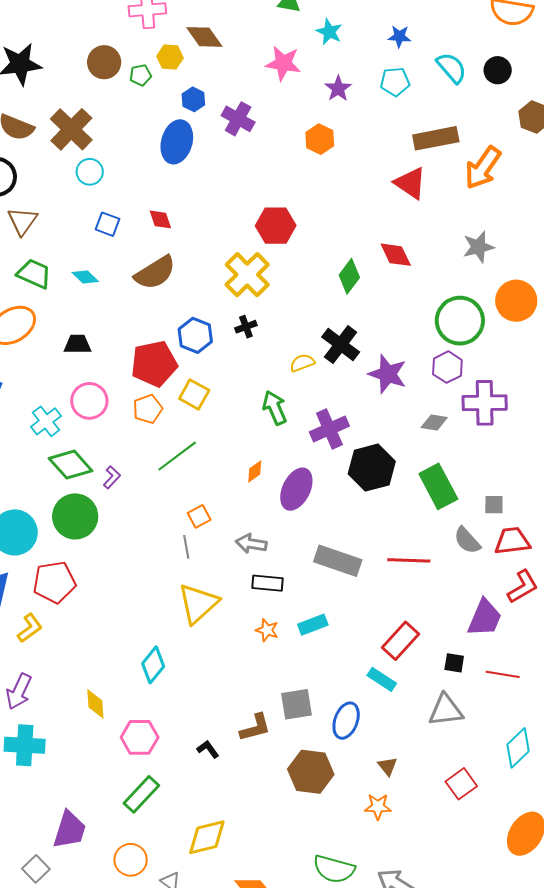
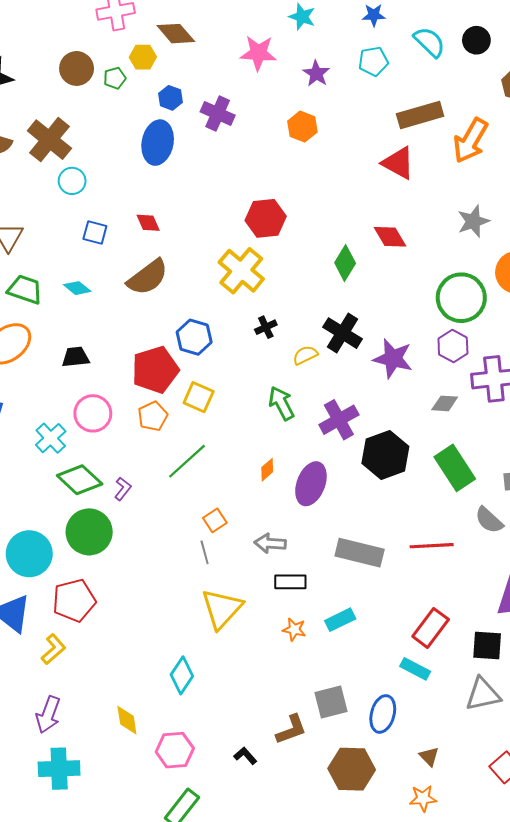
black cross: (246, 327) -> (266, 327), moved
black square: (454, 663) -> (487, 646), size x1.5

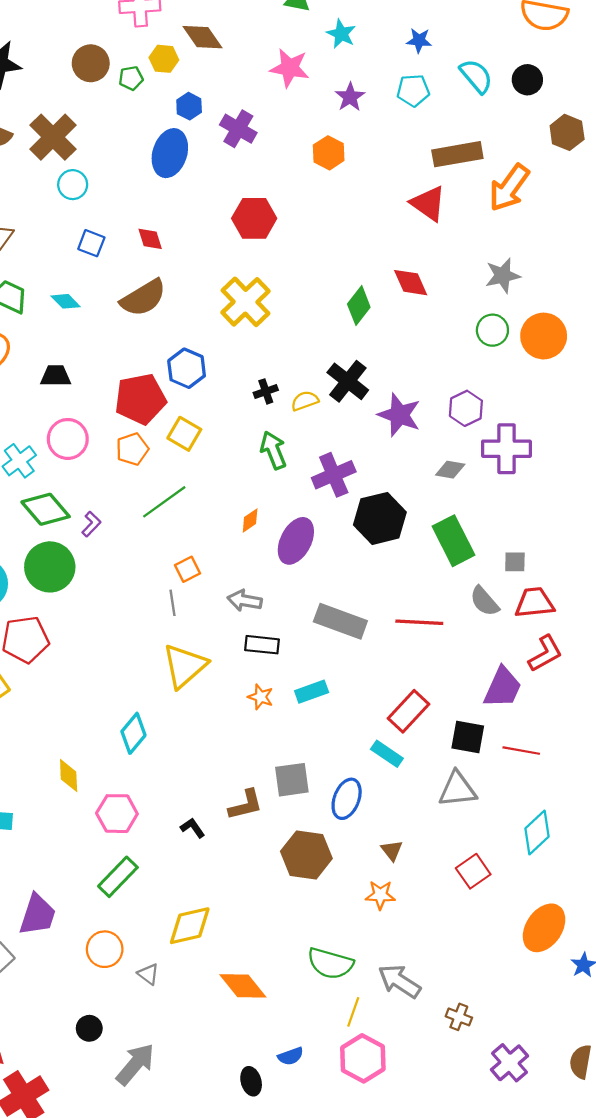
red hexagon: (266, 218) -> (254, 218), moved
green circle: (461, 298) -> (492, 330), moved, size x0.6
black cross: (266, 327) -> (266, 391), moved

